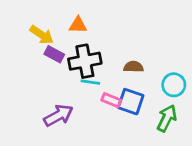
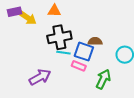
purple rectangle: (54, 54) -> (14, 12), moved, turned -40
blue square: (131, 102) -> (84, 52), moved
green arrow: (167, 118) -> (103, 79), moved

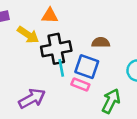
yellow arrow: (28, 18) -> (28, 35), moved
brown semicircle: (95, 41) -> (101, 42), moved
cyan line: (63, 53) -> (61, 68), turned 72

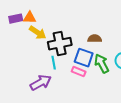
orange triangle: (50, 16) -> (30, 18), moved
cyan line: (61, 68) -> (54, 63), moved
green arrow: (111, 101) -> (102, 64), moved, turned -54

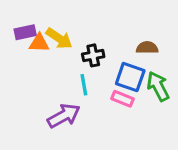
orange triangle: (30, 18) -> (39, 43), moved
purple rectangle: (16, 19) -> (25, 32), moved
black cross: (60, 44) -> (93, 55), size x0.6

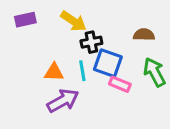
yellow arrow: (59, 38) -> (73, 21), moved
orange triangle: (39, 43) -> (54, 72), moved
blue square: (130, 77) -> (108, 63), moved

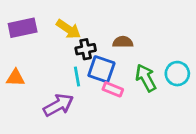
purple rectangle: (25, 20) -> (23, 28), size x1.4
brown semicircle: (144, 35) -> (123, 42), moved
orange triangle: (54, 72) -> (15, 78), moved

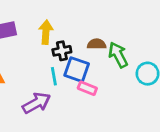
yellow arrow: (68, 29) -> (46, 32), turned -120
green arrow: (146, 78) -> (118, 55), moved

